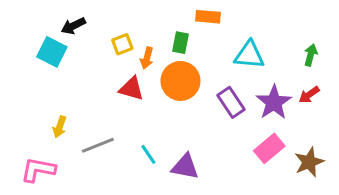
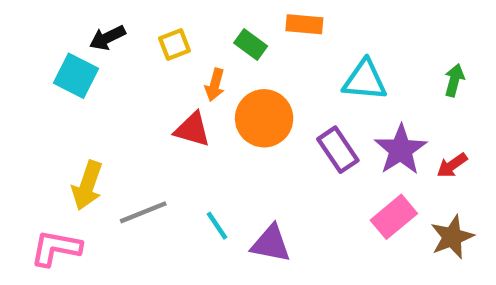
green rectangle: (180, 43) -> (251, 44), moved, turned -65
yellow square: (122, 44) -> (175, 44), moved
red arrow: (309, 95) -> (452, 165), moved
yellow arrow: (60, 127) -> (87, 185), size x1.5

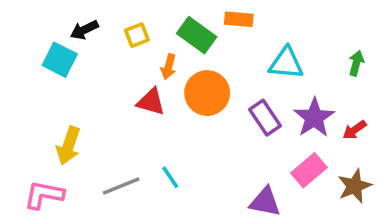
green rectangle: (251, 44) -> (197, 35), size x1.5
gray line: (143, 212) -> (121, 186), moved
purple triangle: (271, 244) -> (265, 202), moved

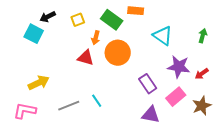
cyan triangle: (286, 63) -> (163, 36), turned 30
purple rectangle: (265, 118) -> (148, 84), moved
purple star: (314, 118) -> (179, 67), turned -30
yellow arrow: (68, 146) -> (39, 83), turned -135

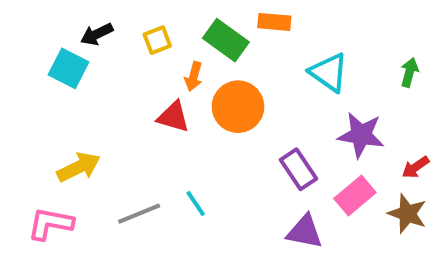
red arrow: (202, 74) -> (415, 167), moved
brown star: (202, 106) -> (407, 214), turned -30

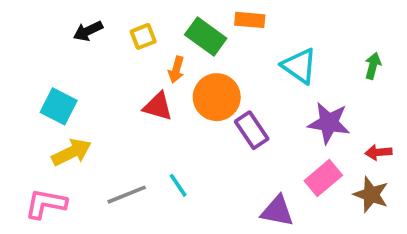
cyan square: (69, 68) -> (59, 106), moved
red arrow: (415, 167) -> (378, 152), turned 30
purple rectangle: (298, 169) -> (252, 130), moved

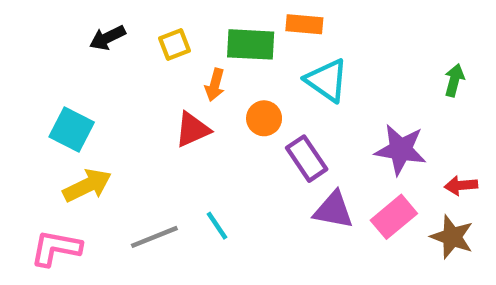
green rectangle: (206, 36) -> (251, 44), turned -33
cyan triangle: (299, 66) -> (327, 80), moved
orange circle: (217, 97) -> (264, 118), size x0.6
red triangle: (158, 106) -> (192, 129), turned -40
purple triangle: (277, 211) -> (333, 210), moved

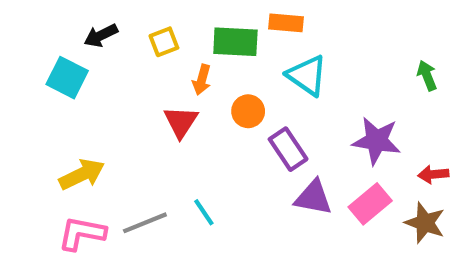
green arrow: (454, 80) -> (427, 75), turned -36
cyan square: (72, 129) -> (67, 78), moved
red triangle: (192, 129) -> (181, 122), turned -33
pink L-shape: (56, 248) -> (82, 233), moved

